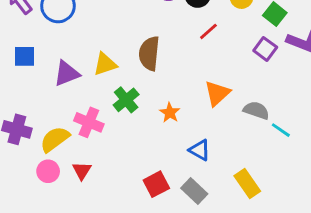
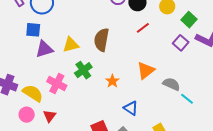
blue square: (24, 56) -> (33, 30), moved
yellow semicircle: (55, 139) -> (33, 93), turned 65

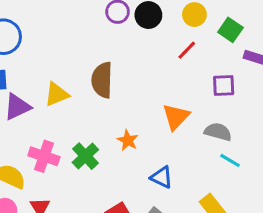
red line: (143, 28) -> (187, 50), moved
purple square: (181, 43) -> (224, 85), moved, turned -35
green cross: (83, 70) -> (85, 156), moved
cyan line: (187, 99) -> (230, 160), moved

